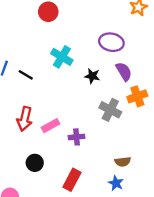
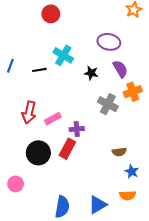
black line: (26, 75) -> (39, 70), moved, turned -40
black circle: (35, 163) -> (38, 153), size x1.5
red rectangle: (72, 180) -> (67, 149), moved
blue star: (116, 183) -> (132, 172), moved

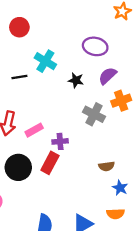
red circle: (51, 14) -> (19, 27), moved
purple semicircle: (120, 69) -> (108, 76), turned -102

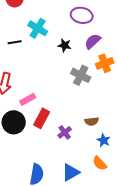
pink rectangle: (34, 130) -> (28, 99), moved
purple cross: (60, 141) -> (65, 132), moved, turned -32
orange semicircle: (116, 214) -> (100, 163), turned 49

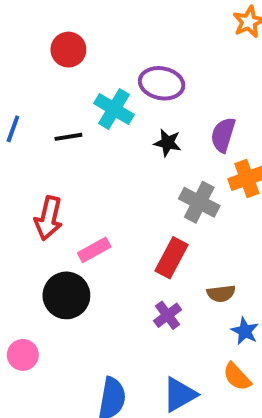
purple ellipse: (82, 15) -> (162, 83), moved
purple semicircle: (93, 41) -> (223, 135), turned -30
red rectangle: (42, 118) -> (172, 258), moved

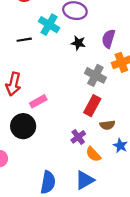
red rectangle: (172, 258) -> (92, 106), moved
orange semicircle: (237, 377) -> (93, 154), moved

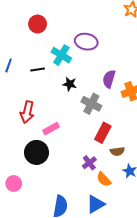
purple semicircle: (108, 39) -> (109, 79), moved
black star: (78, 43) -> (70, 84), moved
gray cross: (95, 75) -> (91, 104), moved

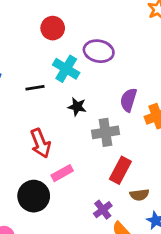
red circle: (38, 24) -> (53, 28), moved
gray cross: (91, 104) -> (105, 132), turned -36
red arrow: (27, 112) -> (40, 143), moved, turned -35
pink rectangle: (51, 129) -> (62, 173), moved

